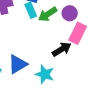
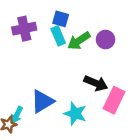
pink rectangle: (78, 33) -> (114, 100), moved
black arrow: (62, 49) -> (96, 83), turned 54

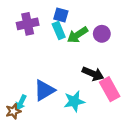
pink rectangle: (114, 100) -> (110, 89), turned -55
cyan star: (75, 114) -> (74, 101), turned -30

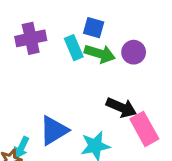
blue square: (61, 15) -> (94, 28), moved
green arrow: (77, 35) -> (100, 54), turned -130

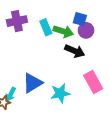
blue square: (94, 28) -> (80, 19), moved
black arrow: (121, 107) -> (75, 51), moved

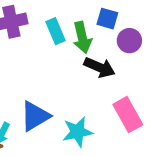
purple circle: (86, 30) -> (129, 41), moved
green arrow: (63, 31) -> (82, 37), turned 60

